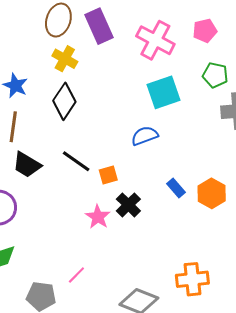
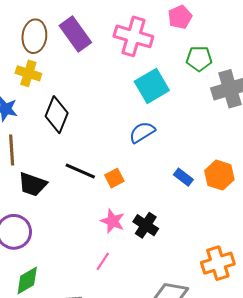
yellow cross: (65, 59) -> (28, 73), moved
black cross: (128, 205) -> (146, 225), moved
pink line: (76, 275) -> (103, 261), moved

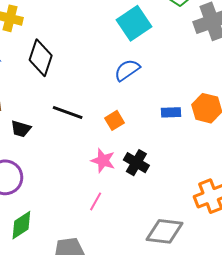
blue rectangle: (183, 177) -> (171, 112), turned -36
orange square: (114, 178) -> (114, 120), moved
black trapezoid: (33, 184) -> (21, 129), size x0.7

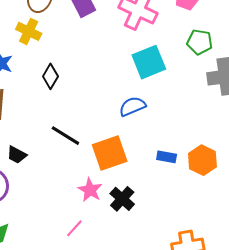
black diamond: (41, 58) -> (50, 76), size x0.7
orange square: (114, 120) -> (110, 153), size x1.8
black trapezoid: (21, 129) -> (17, 155), moved

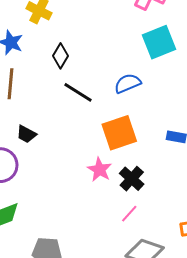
blue semicircle: (132, 106) -> (128, 83), moved
black line: (65, 136) -> (78, 92), moved
pink line: (74, 228) -> (129, 214), moved

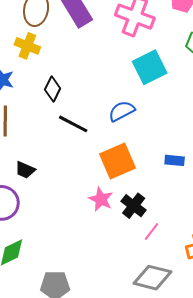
pink line: (129, 214) -> (151, 231), moved

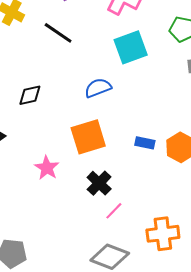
black diamond: (53, 89) -> (30, 95), moved, turned 45
black line: (73, 124) -> (58, 33), moved
pink star: (101, 199) -> (47, 168), moved

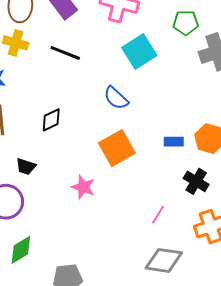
blue semicircle: (98, 88) -> (116, 98), turned -104
black cross: (99, 183) -> (196, 181), moved

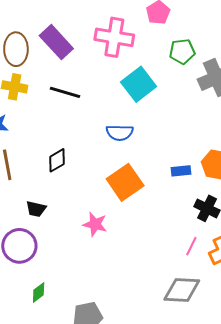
blue semicircle: (116, 98) -> (120, 133), turned -36
pink line: (158, 215) -> (191, 246), moved
green diamond: (21, 250) -> (39, 293), size x0.7

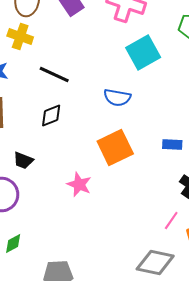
black line: (65, 92) -> (54, 74), moved

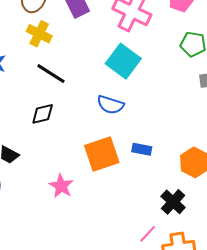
yellow cross: (20, 36) -> (39, 34), moved
cyan square: (143, 52) -> (123, 61), moved, turned -32
blue rectangle: (172, 144) -> (142, 149), moved

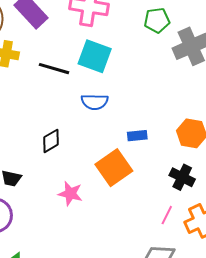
black line: (51, 74) -> (54, 69), moved
black diamond: (43, 114) -> (51, 141), moved
orange square: (102, 154) -> (114, 168), moved

